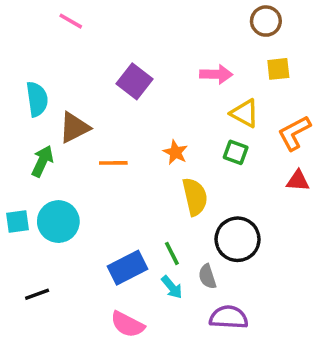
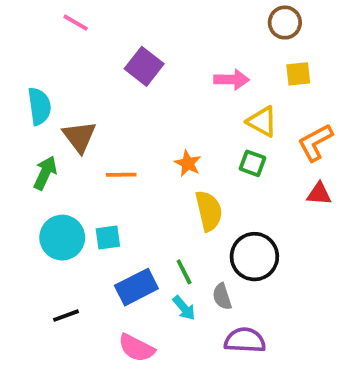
purple square: (135, 81) -> (144, 66), moved
brown triangle: (74, 127) -> (79, 137), turned -40
cyan square: (18, 222) -> (108, 238), moved
black line: (37, 294) -> (66, 316), moved

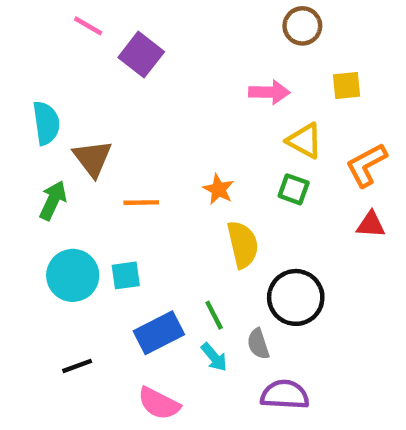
brown circle: (285, 23) -> (302, 26), moved
purple square: (144, 66) -> (141, 55), moved

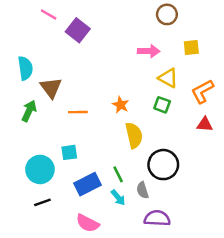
cyan circle: (73, 275) -> (40, 169), moved

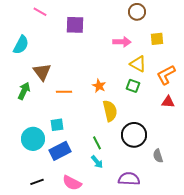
purple square: (78, 30) -> (75, 25), moved, turned -36
cyan semicircle: (25, 68) -> (21, 45), moved, turned 36
blue rectangle: (88, 184) -> (60, 151), moved
gray semicircle: (143, 190) -> (158, 156), moved
black line: (42, 202) -> (37, 182), moved

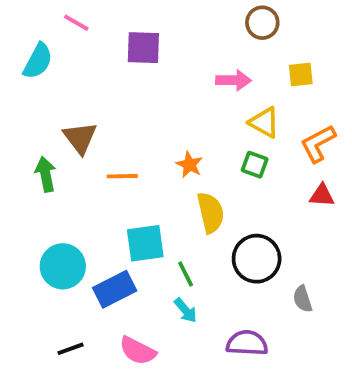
cyan semicircle: (21, 45) -> (38, 61), moved
green arrow: (24, 91) -> (46, 174), turned -36
cyan square: (57, 125) -> (145, 243), moved, size x1.5

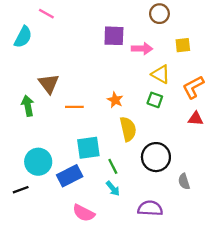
purple square: (143, 48) -> (114, 36), moved
black line: (70, 349) -> (21, 190), moved

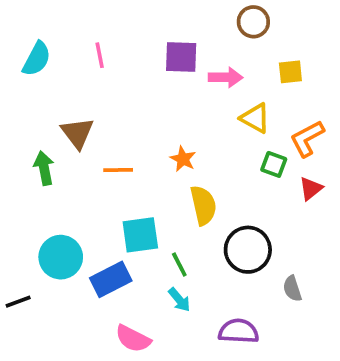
pink line: (46, 14) -> (100, 55), moved, turned 49
green square: (155, 100) -> (274, 164), moved
red triangle: (196, 119) -> (311, 189), turned -42
black line: (21, 190) -> (18, 302), moved

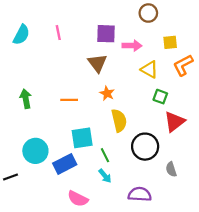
brown triangle: (77, 133) -> (97, 63), moved
orange L-shape: (307, 139) -> (183, 65), moved
red triangle: (311, 189) -> (174, 122), moved, size x1.5

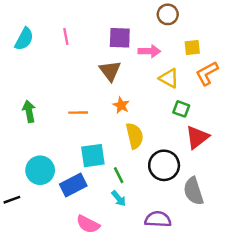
gray semicircle: (171, 169) -> (193, 191), size x1.6

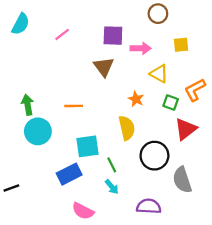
pink line: (66, 36) -> (62, 34), turned 63
cyan semicircle: (24, 39) -> (21, 24), moved
orange L-shape: (207, 73) -> (195, 90), moved
orange star: (121, 105) -> (136, 99), moved
cyan circle: (40, 170) -> (38, 131), moved

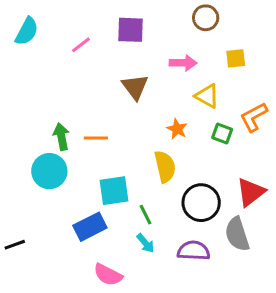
purple square: (113, 36) -> (130, 30), moved
green arrow: (28, 105) -> (61, 137), moved
red triangle: (186, 129) -> (251, 192), moved
purple semicircle: (149, 206) -> (194, 251), moved

